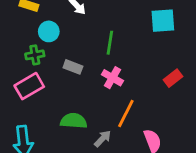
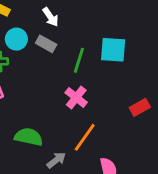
cyan square: (163, 21) -> (113, 50), moved
gray rectangle: (73, 67) -> (46, 44), moved

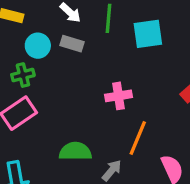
green line: (79, 60) -> (109, 18), moved
pink cross: (76, 97) -> (118, 96), turned -35

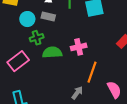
green cross: (23, 75) -> (37, 38), moved
green semicircle: (75, 151) -> (52, 52), moved

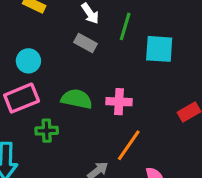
cyan circle: (27, 19) -> (28, 61), moved
green cross: (37, 38) -> (47, 131), moved

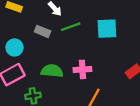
green line: (125, 26) -> (71, 27), moved, turned 60
gray rectangle: (86, 43) -> (43, 31), moved

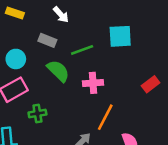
green line: (71, 27) -> (82, 50), moved
green semicircle: (52, 71) -> (58, 71), moved, turned 40

